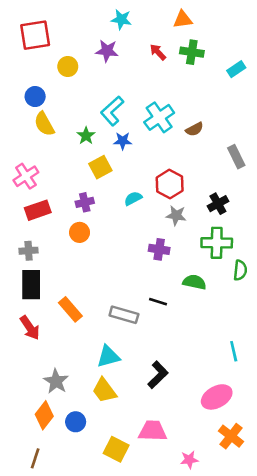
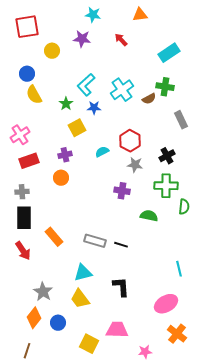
green cross: (192, 52) -> (165, 87), moved
cyan rectangle: (236, 69) -> (169, 53), moved, size x1.5
black line: (158, 302) -> (121, 245), moved
black L-shape: (158, 375) -> (121, 287), turned -50

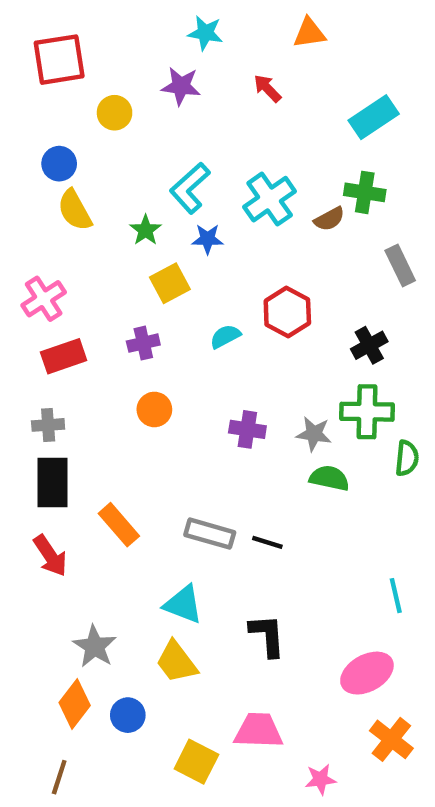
gray star: (135, 165) -> (314, 434), moved
orange circle: (61, 178) -> (154, 409), moved
purple cross: (122, 191) -> (247, 429), moved
cyan triangle: (83, 273) -> (183, 604), turned 36

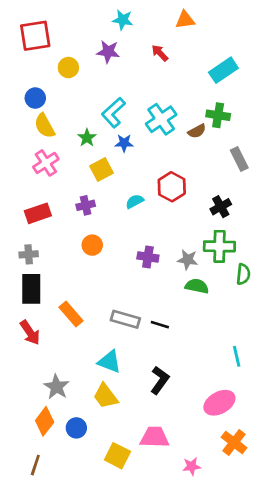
pink cross: (44, 299) -> (46, 163), moved
black L-shape: (267, 635) -> (160, 380), turned 40

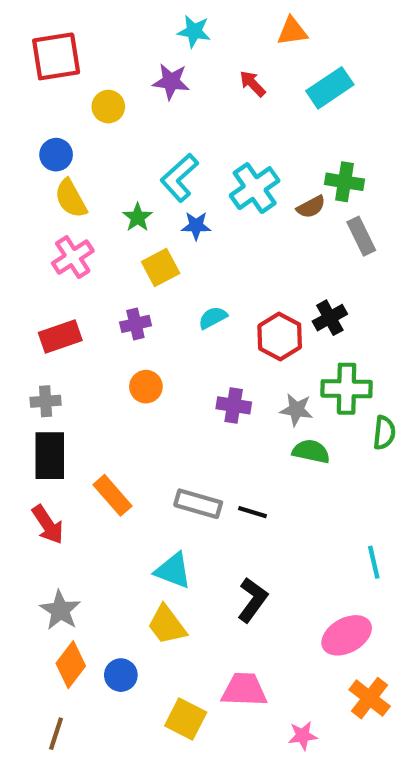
cyan rectangle: (223, 70) -> (330, 88), moved
gray rectangle: (239, 159) -> (361, 236), moved
red hexagon: (172, 187) -> (280, 336), moved
black cross: (221, 207) -> (330, 318), moved
gray star: (56, 387) -> (60, 610), moved

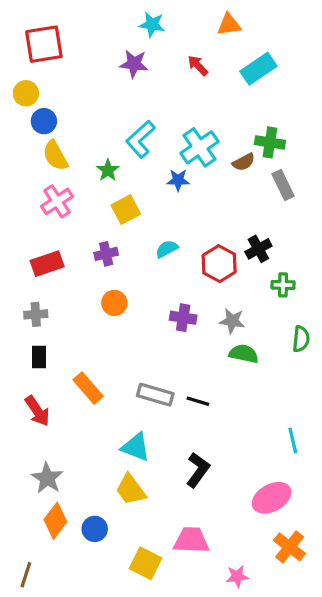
yellow circle: (108, 107) -> (26, 93), moved
blue star: (196, 226) -> (178, 180), moved
green cross: (347, 389) -> (283, 285), moved, size x0.6
black rectangle: (50, 456) -> (39, 357), size x0.6
brown line: (56, 734) -> (26, 575), moved

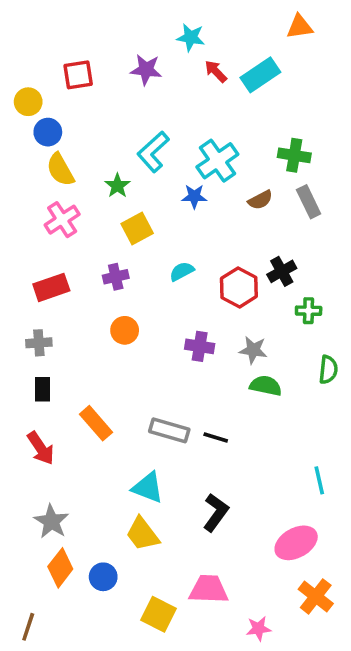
cyan star: (152, 25) -> (191, 37), moved
orange triangle: (229, 25) -> (300, 27), moved
red square: (44, 44) -> (78, 75), moved, size x0.7
cyan rectangle: (258, 69) -> (260, 75), moved
brown semicircle: (244, 162) -> (260, 200), moved

